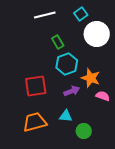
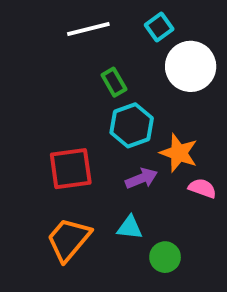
orange trapezoid: (35, 122) -> (69, 239), turned -35

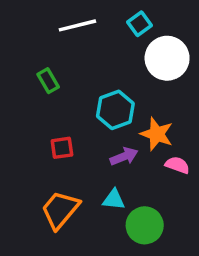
green rectangle: (114, 82) -> (48, 81), moved
red square: (71, 169) -> (62, 148), size x0.6
green circle: (165, 257) -> (145, 225), size x1.4

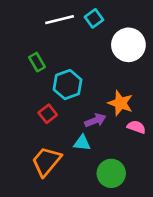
cyan square: (139, 24) -> (94, 18), moved
cyan hexagon: (115, 110) -> (68, 85), moved
red square: (62, 148) -> (48, 114), turned -30
cyan triangle: (114, 200) -> (82, 143), moved

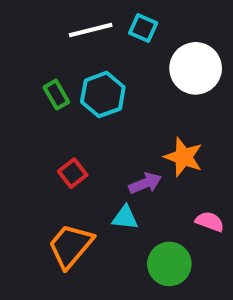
cyan square: (94, 18) -> (143, 28), turned -30
cyan hexagon: (68, 85) -> (103, 95), moved
pink semicircle: (136, 127) -> (210, 222), moved

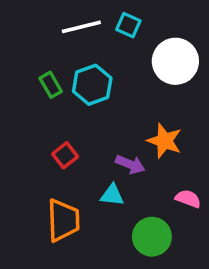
purple arrow: (145, 183) -> (130, 164), turned 44
orange trapezoid: (71, 246) -> (63, 220), turned 138

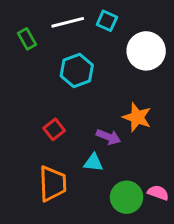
green rectangle: (51, 85) -> (27, 39), moved
pink semicircle: (188, 199) -> (158, 193), moved

